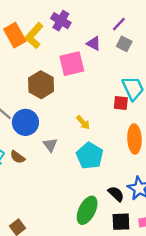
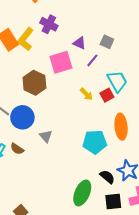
purple line: (119, 24) -> (92, 60), moved
red square: (121, 103) -> (107, 95), turned -32
yellow arrow: (83, 122) -> (86, 94), moved
cyan pentagon: (90, 156) -> (95, 142), moved, turned -30

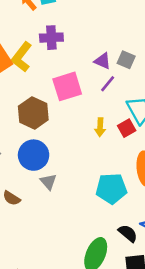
purple cross: (49, 24) -> (51, 38), turned -30
purple triangle: (79, 43) -> (103, 61), moved
yellow arrow: (86, 94) -> (100, 127), turned 48
blue circle: (22, 117) -> (34, 155), moved

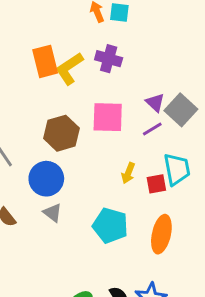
gray square: (126, 60) -> (181, 110), size x1.5
gray triangle: (48, 182) -> (53, 213), turned -30
cyan pentagon: (111, 189) -> (110, 226), moved

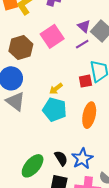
pink square: (108, 117) -> (52, 36), turned -35
yellow arrow: (128, 173) -> (56, 89), moved, turned 32
gray triangle: (53, 213) -> (15, 101), size x1.5

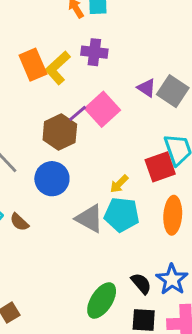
purple line: (82, 44) -> (78, 113), moved
red square: (85, 81) -> (160, 167), size x1.5
gray triangle: (15, 101) -> (89, 219), moved

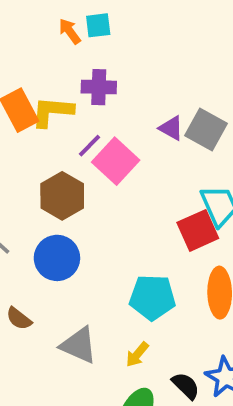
yellow L-shape: (58, 68) -> (52, 112), turned 52
purple line: (78, 113) -> (89, 146), moved
yellow arrow: (119, 184) -> (137, 354), moved
gray triangle: (89, 219) -> (79, 345), moved

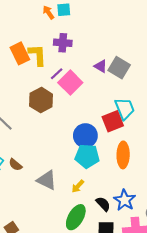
yellow L-shape: (52, 112) -> (37, 55), turned 80
blue circle: (57, 258) -> (85, 136), moved

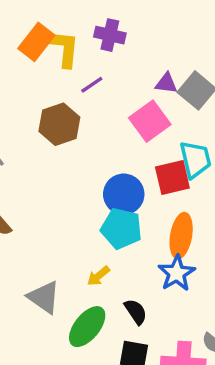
orange rectangle: (20, 53) -> (36, 42), turned 55
purple triangle: (101, 66) -> (166, 83), turned -32
pink square: (70, 83) -> (150, 121), moved
gray triangle: (47, 180) -> (44, 297), moved
blue star: (125, 200) -> (177, 273), moved

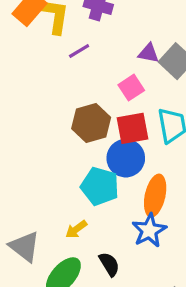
pink square: (150, 121) -> (131, 88), size x0.7
brown hexagon: (59, 124) -> (91, 123), moved
red square: (172, 178) -> (132, 128), moved
blue circle: (124, 194) -> (126, 158), moved

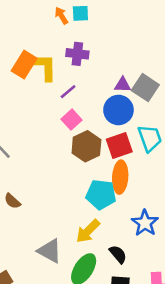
pink square: (131, 88) -> (72, 120), moved
blue circle: (126, 158) -> (118, 110), moved
orange ellipse: (155, 196) -> (120, 177), moved
yellow arrow: (76, 229) -> (88, 231), size x1.5

